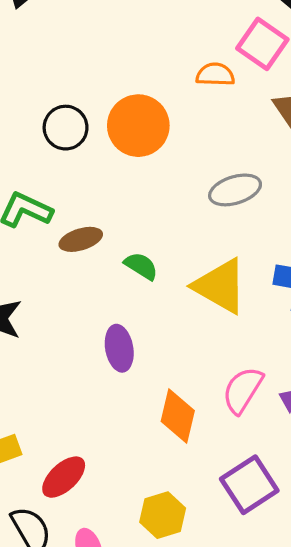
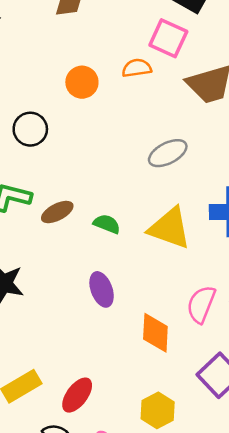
orange circle: (138, 126) -> (82, 82), moved, size x0.7

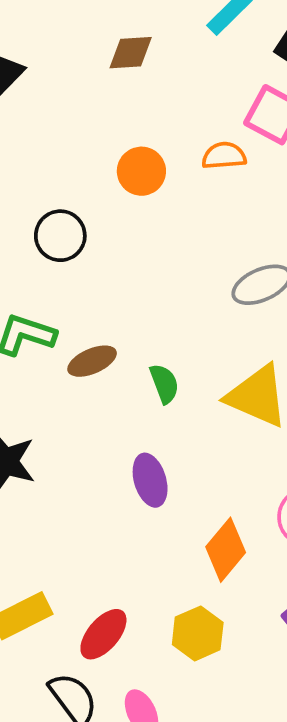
green semicircle: (107, 224) -> (164, 384), turned 44
orange diamond: (155, 333) -> (226, 550), turned 33
yellow hexagon: (158, 410) -> (198, 633), moved

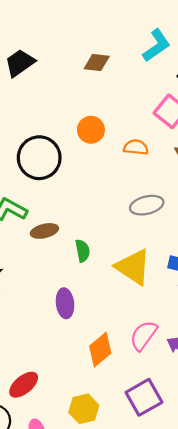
orange semicircle: (224, 156) -> (136, 147), moved
black circle: (60, 236) -> (39, 158), size x1.5
yellow hexagon: (198, 633) -> (84, 409), moved

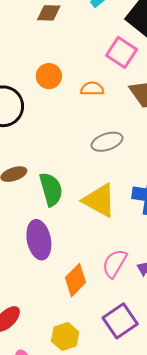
green semicircle: (83, 251) -> (51, 189), size x1.6
purple ellipse: (65, 303) -> (39, 240), size x1.4

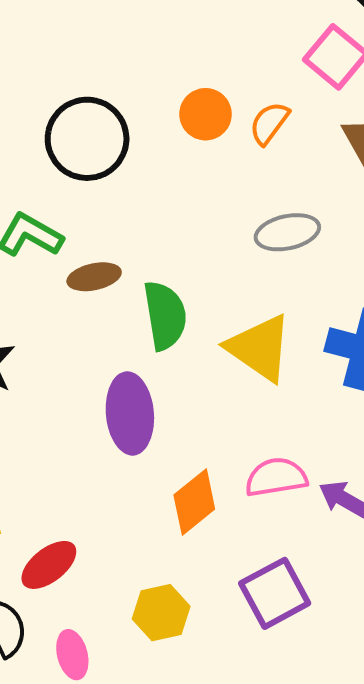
orange circle: (49, 76) -> (206, 114), moved
orange semicircle: (92, 89) -> (269, 123), turned -60
pink semicircle: (115, 263) -> (276, 477), turned 44

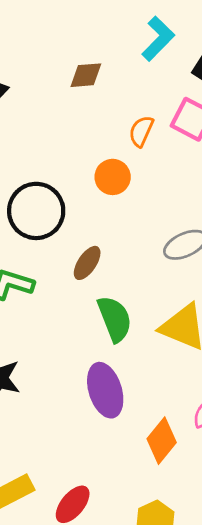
orange semicircle: (269, 123) -> (141, 131), moved
brown ellipse: (94, 277) -> (87, 263), moved, turned -32

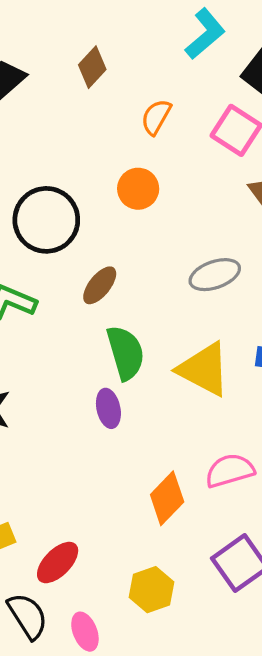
brown diamond: (86, 75) -> (92, 67), moved, turned -48
orange semicircle: (141, 131) -> (156, 117), moved
purple ellipse: (105, 390) -> (108, 408), moved, size x0.6

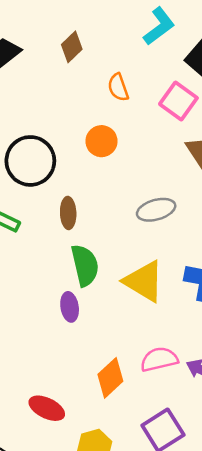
orange semicircle: (156, 117) -> (118, 87), turned -52
brown ellipse: (100, 285) -> (68, 213), turned -44
red ellipse: (58, 563) -> (47, 408), moved, turned 68

